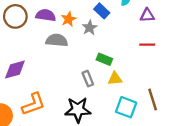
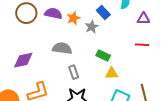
gray semicircle: (57, 40) -> (62, 48), moved
gray rectangle: (88, 79) -> (74, 72), moved

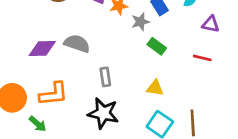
gray semicircle: (62, 48) -> (77, 44), moved
green rectangle: (103, 55) -> (157, 46), moved

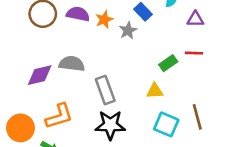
green rectangle: (157, 46) -> (168, 63), moved, turned -60
gray rectangle: (105, 77) -> (105, 90), size x1.5

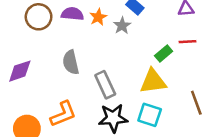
gray semicircle: (72, 64) -> (71, 62), turned -105
purple diamond: (40, 75) -> (20, 71), moved
yellow triangle: (155, 91) -> (153, 81), size x1.6
cyan square: (166, 124) -> (150, 115), moved

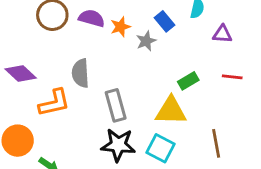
red line: (187, 42) -> (232, 77), moved
purple diamond: (20, 71) -> (21, 73), turned 52
orange L-shape: (63, 114) -> (54, 103), moved

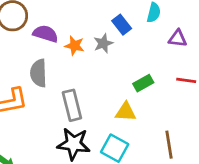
purple semicircle: (92, 18) -> (45, 34), moved
orange star: (120, 27) -> (75, 46), moved, turned 30
yellow triangle: (171, 111) -> (126, 112), size x0.7

